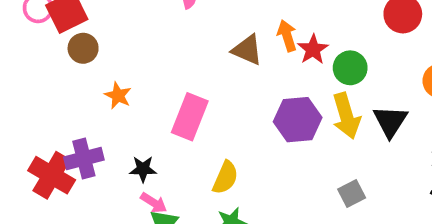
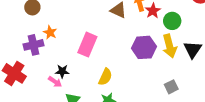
purple cross: (84, 158) -> (33, 45), moved
pink arrow: (154, 203) -> (55, 82), moved

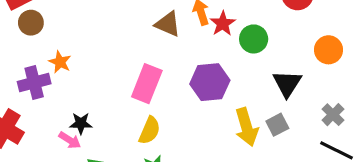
pink rectangle: (87, 45) -> (147, 84), moved
yellow arrow: (170, 46) -> (247, 127), moved
gray square: (171, 87) -> (277, 125), moved

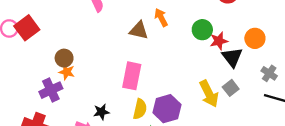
brown circle: (31, 23) -> (64, 58), moved
red star: (223, 24) -> (219, 41), moved, turned 30
orange circle: (328, 50) -> (255, 38), moved
purple hexagon: (210, 82) -> (167, 109), moved
black star: (81, 123) -> (101, 112), moved

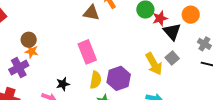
pink rectangle: (132, 76) -> (87, 52), turned -30

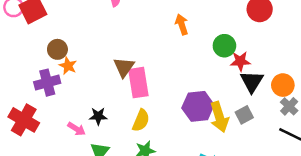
brown triangle: (91, 13) -> (124, 67), moved, turned 42
orange circle: (191, 15) -> (283, 85), moved
brown circle: (29, 40) -> (57, 49), moved
purple hexagon: (119, 78) -> (198, 106), moved

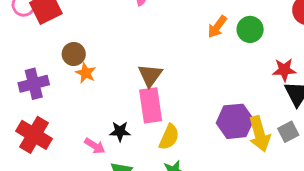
orange arrow: (182, 24) -> (217, 27), turned -126
green circle: (224, 46) -> (250, 29), moved
purple cross: (47, 83) -> (34, 84), moved
pink rectangle: (138, 83) -> (151, 105), moved

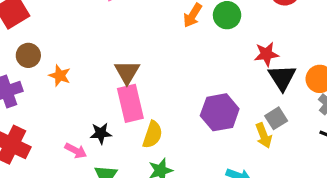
brown circle: (74, 54) -> (28, 55), moved
yellow arrow: (259, 134) -> (264, 136), moved, size x0.7

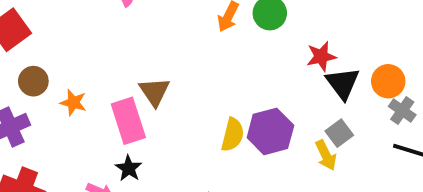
pink rectangle: (130, 103) -> (128, 121), moved
black star: (101, 133) -> (129, 168), turned -30
yellow semicircle: (152, 135) -> (233, 135), moved

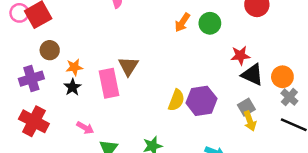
black triangle: (343, 83) -> (252, 75), turned -35
orange star: (73, 103) -> (74, 67), turned -30
yellow arrow: (326, 155) -> (250, 121), moved
black star: (129, 168) -> (73, 87), moved

